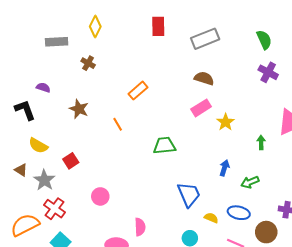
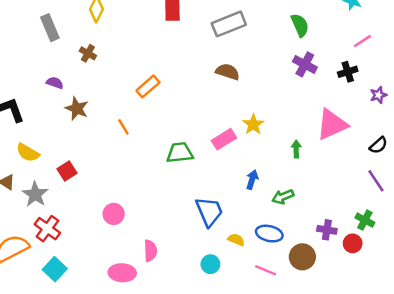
gray rectangle: (57, 42) -> (50, 28), turned 70
purple semicircle: (43, 88) -> (55, 83), moved
pink rectangle: (201, 108) -> (224, 139), moved
pink circle: (100, 196) -> (114, 214), moved

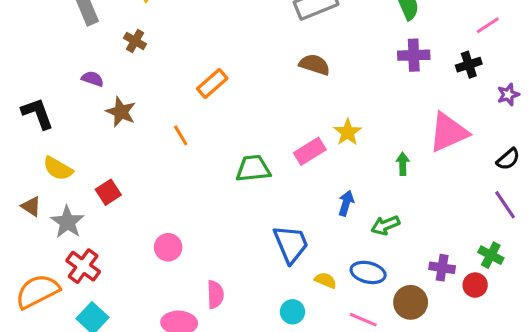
purple cross: (305, 64) -> (414, 55), turned -30

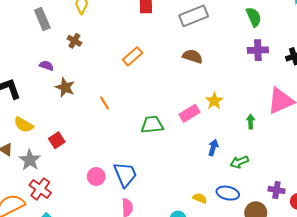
orange rectangle: (212, 84) -> (132, 56), moved
blue trapezoid: (291, 244) -> (125, 174), moved

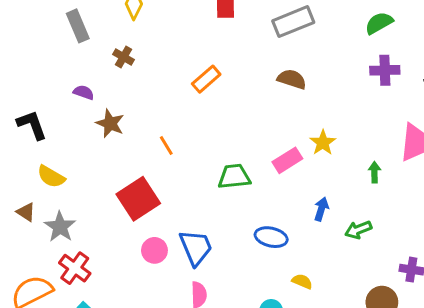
green semicircle: (254, 17) -> (379, 23), turned -96
red square: (57, 140) -> (138, 199), moved, size x1.8
blue ellipse: (228, 193) -> (271, 237), moved

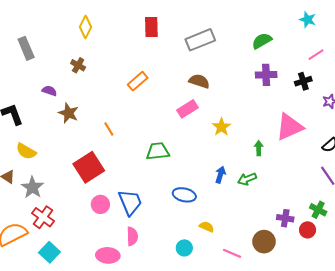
gray rectangle: (78, 26) -> (26, 48), moved
pink rectangle: (287, 160) -> (188, 109), moved
green arrow: (358, 230) -> (247, 179), moved

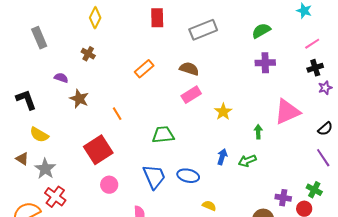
brown semicircle: (199, 81) -> (189, 69), moved
black cross: (303, 81) -> (315, 68), moved
blue trapezoid: (130, 202) -> (154, 177), moved

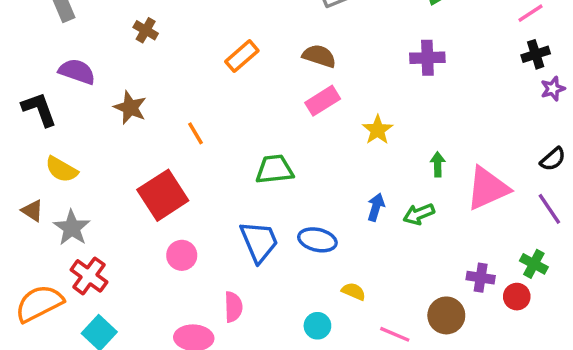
purple cross: (265, 63) -> (427, 58), moved
purple semicircle: (61, 78) -> (77, 71), moved, size x1.5
pink triangle: (287, 112) -> (488, 188), moved

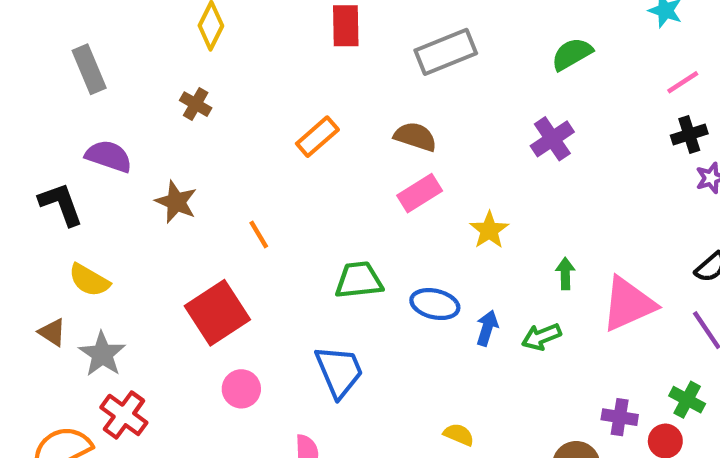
purple cross: (427, 58) -> (552, 139), turned -32
blue ellipse: (317, 240) -> (435, 304), moved

